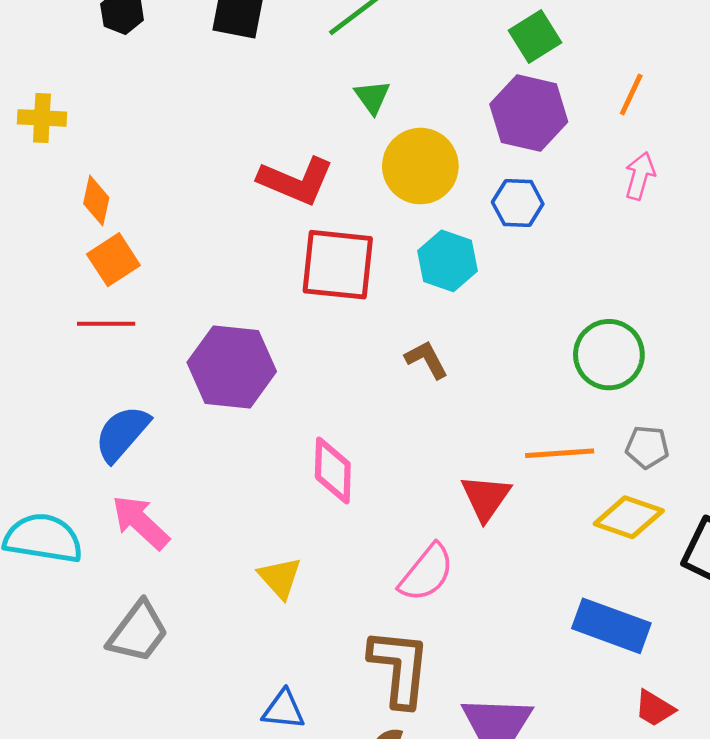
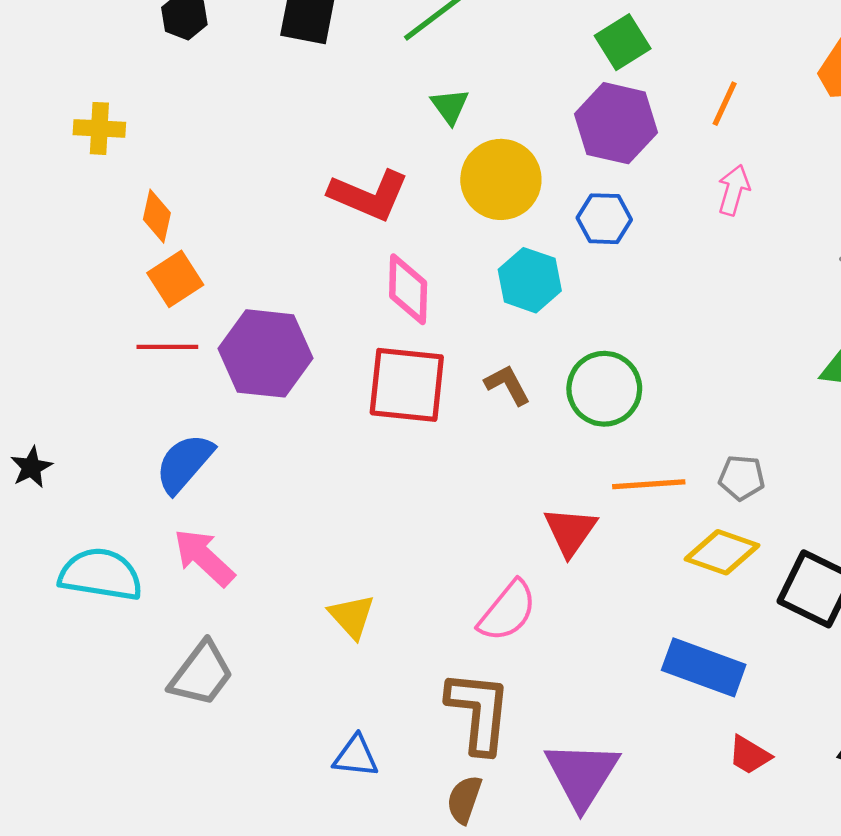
red square: (338, 265) -> (407, 385), moved
green circle: (609, 355) -> (604, 389), moved
purple hexagon: (232, 367) -> (266, 353), moved
pink diamond: (333, 470) -> (408, 289), moved

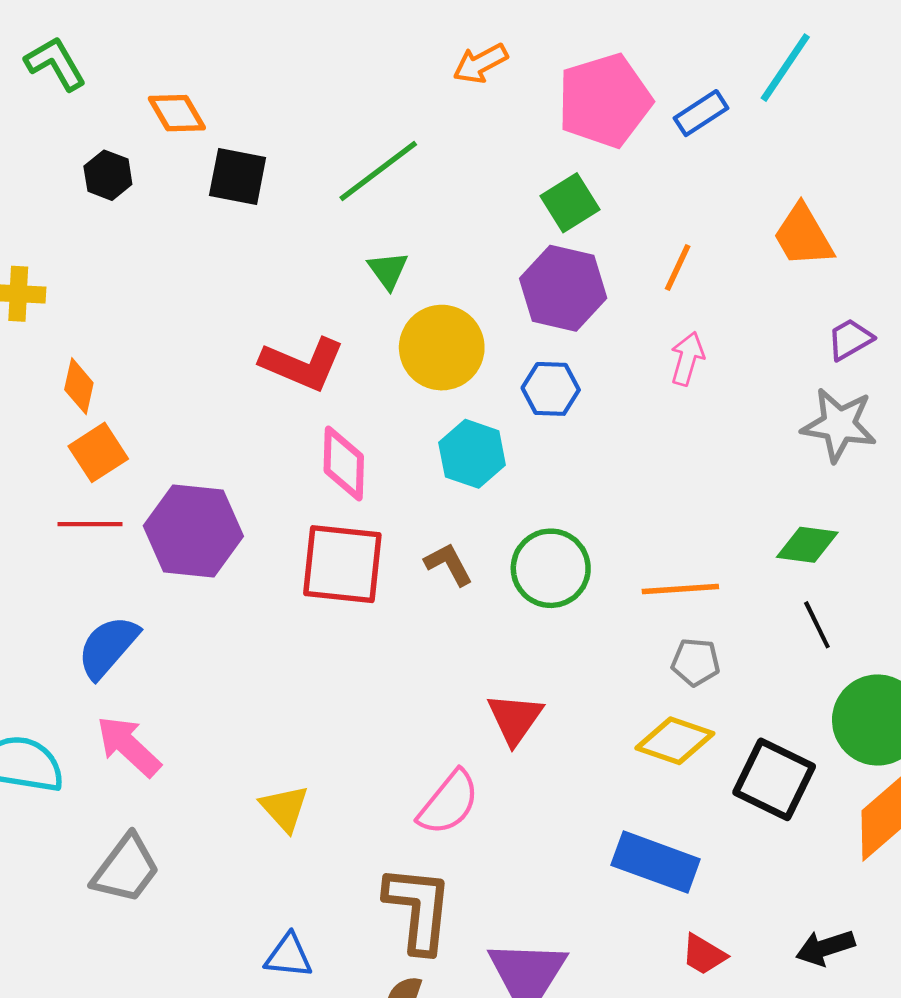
orange line: (649, 484) -> (680, 589), moved

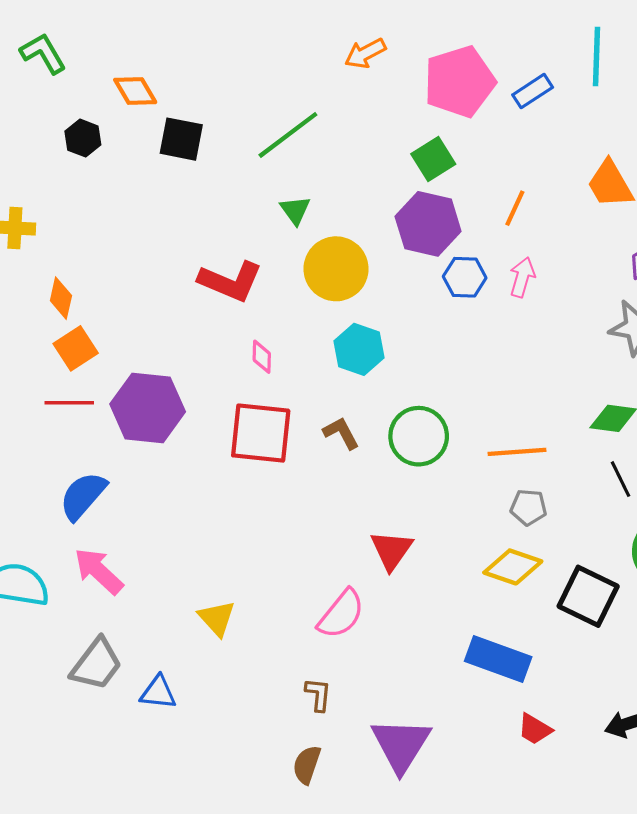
cyan line: (785, 68) -> (596, 56), turned -32
blue hexagon: (551, 389) -> (465, 277), moved
pink diamond: (344, 463) -> (262, 357), size x0.6
brown L-shape: (418, 909) -> (318, 695), size x0.5
blue triangle: (289, 956) -> (158, 692), moved

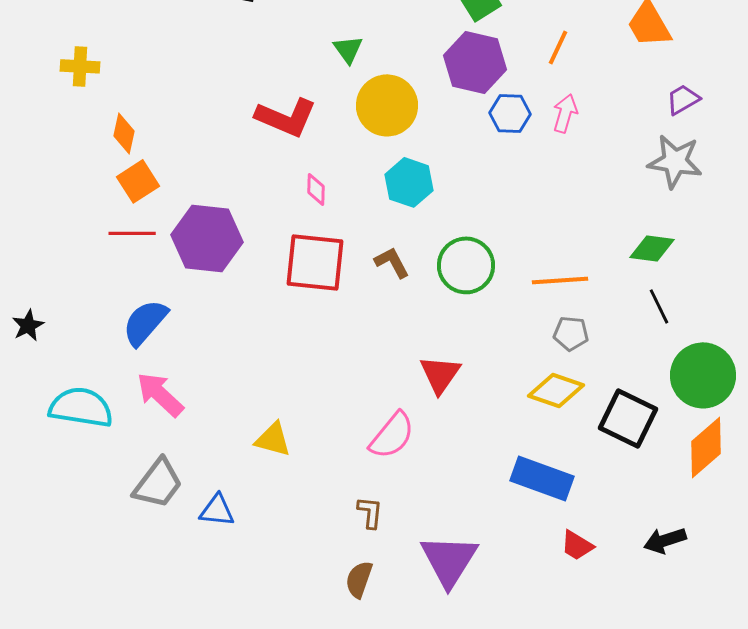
yellow triangle: (217, 618) -> (273, 439), turned -33

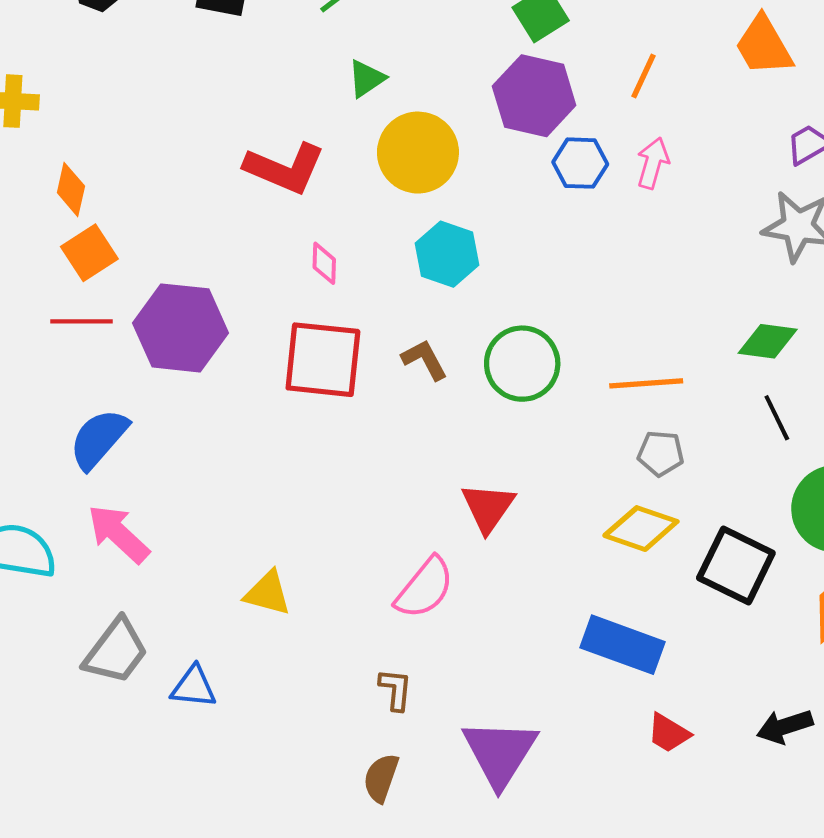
green triangle: (348, 49) -> (366, 79), turned 32

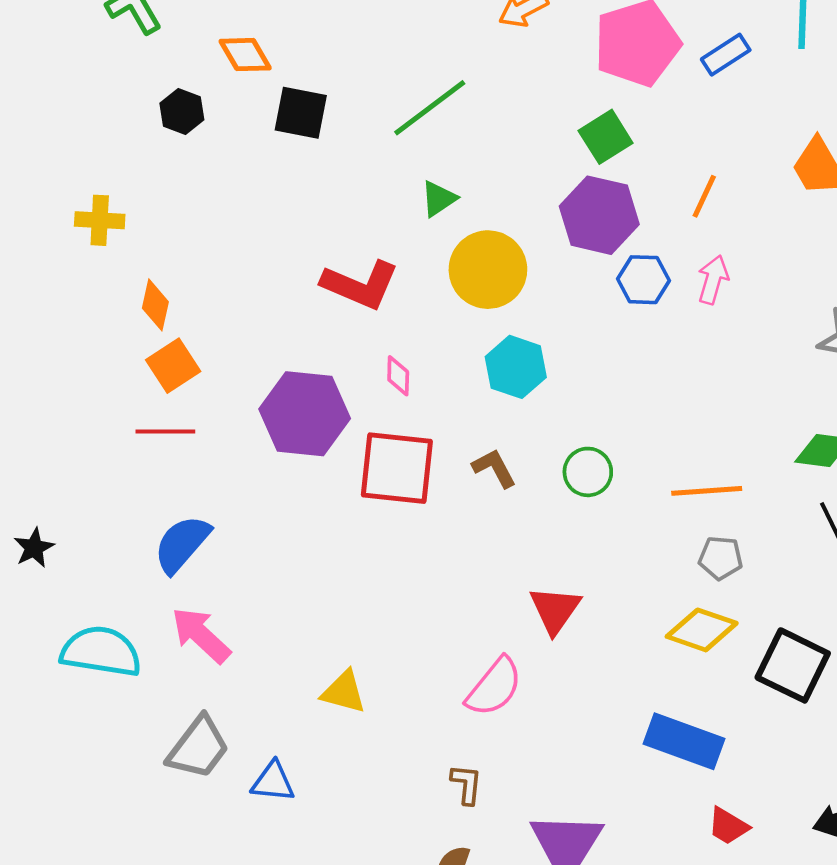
purple hexagon: (180, 328) -> (305, 414), moved
green circle: (522, 364) -> (588, 472), size x0.7

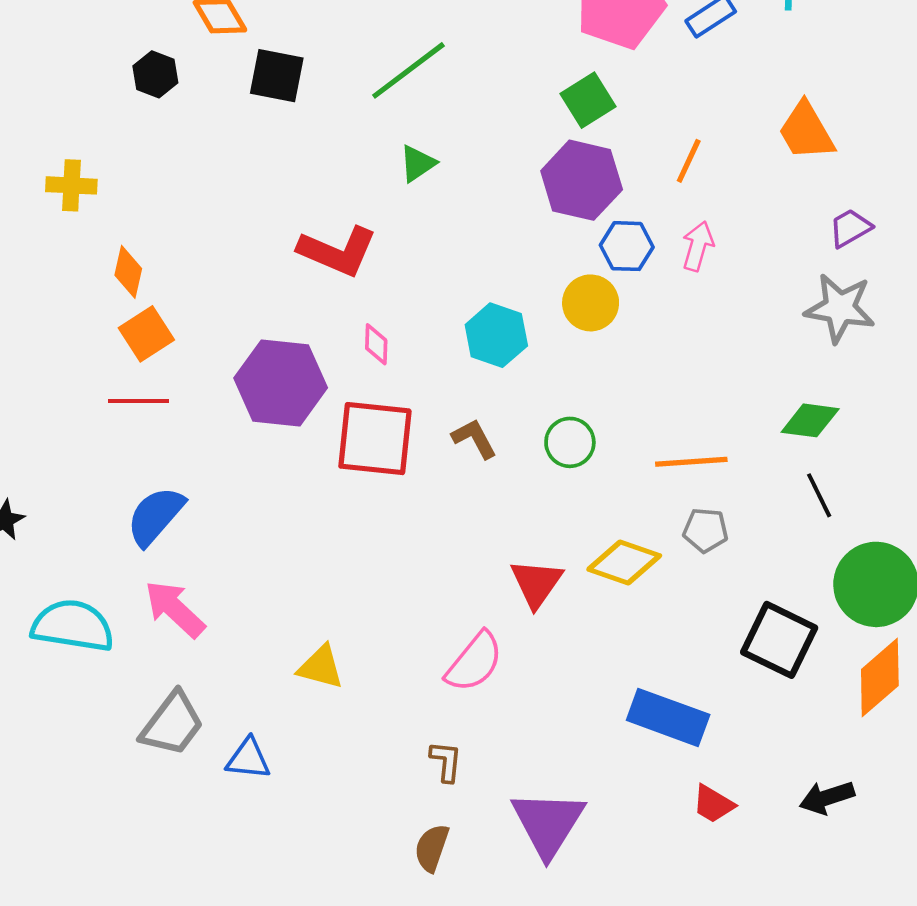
yellow circle: (488, 270) -> (591, 303), moved, size x0.7
yellow diamond: (702, 630) -> (624, 562), moved

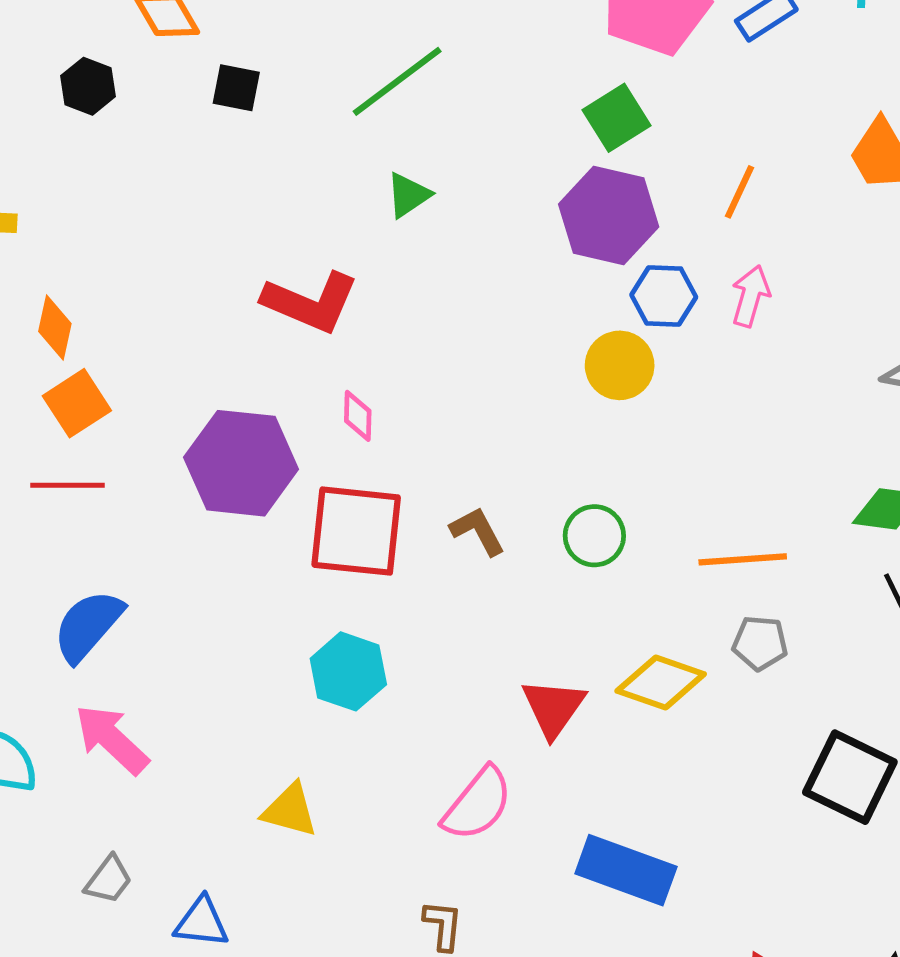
black square: (277, 76) -> (236, 88), size x0.7
cyan hexagon: (496, 335) -> (348, 671), moved
blue rectangle: (668, 717) -> (626, 870), moved
gray trapezoid: (172, 724) -> (109, 880), size x0.6

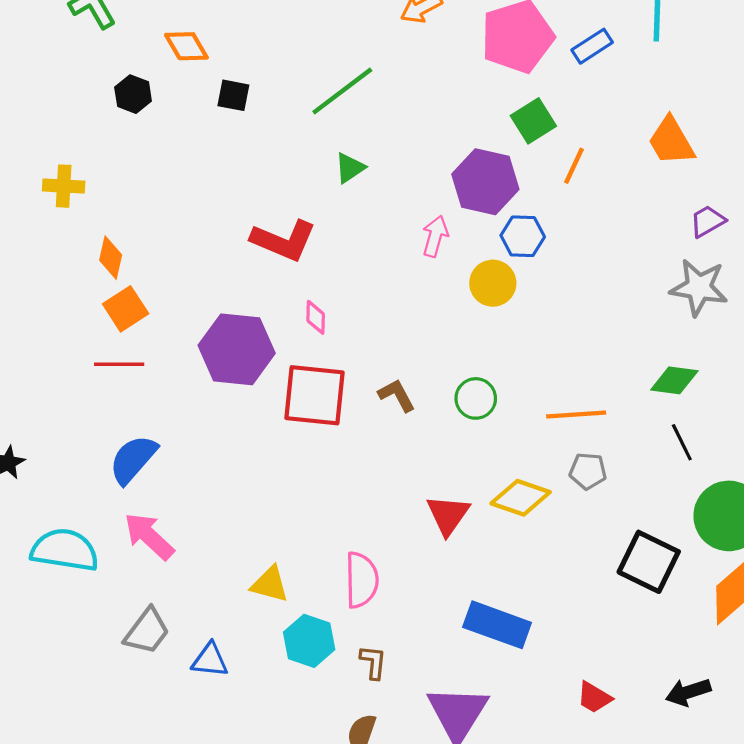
green square: (616, 118) -> (533, 121), moved
pink arrow: (751, 296) -> (435, 236), moved
cyan hexagon: (348, 671) -> (309, 641), moved
pink semicircle: (478, 804) -> (362, 580), moved, turned -40
gray trapezoid: (109, 880) -> (147, 631), size x1.4

